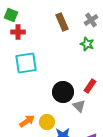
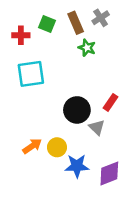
green square: (11, 15) -> (47, 24), moved
gray cross: (91, 20) -> (101, 18), moved
green star: (87, 44) -> (87, 48), moved

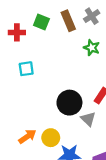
green star: (87, 48) -> (92, 48), moved
cyan square: (31, 74) -> (26, 69), size x0.6

